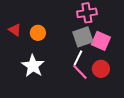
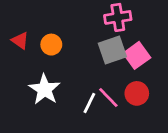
pink square: (101, 41) -> (137, 55), turned 30
white line: (78, 58) -> (89, 103), moved

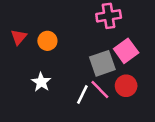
red triangle: (20, 40) -> (19, 37), turned 35
gray square: (112, 50) -> (102, 63), moved
white star: (45, 89) -> (41, 82), size x0.7

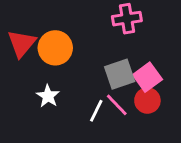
red triangle: (19, 37) -> (22, 43), size x1.5
orange circle: (47, 41) -> (55, 48), size x1.5
pink square: (126, 51) -> (147, 77), moved

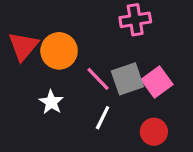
red circle: (147, 101) -> (154, 132), moved
pink line: (117, 105) -> (98, 79), moved

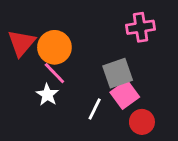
pink cross: (135, 20) -> (140, 27), moved
pink line: (98, 79) -> (54, 73), moved
pink square: (157, 82) -> (125, 95), moved

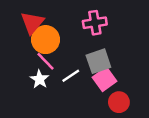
pink cross: (140, 27) -> (95, 23), moved
red triangle: (21, 43) -> (32, 23), moved
white line: (95, 109) -> (71, 76), moved, turned 30

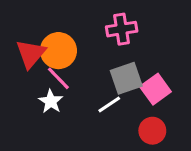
red triangle: (32, 23) -> (31, 54), moved
white line: (71, 76) -> (109, 105), moved
pink square: (104, 79) -> (155, 89), moved

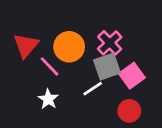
pink cross: (122, 29) -> (110, 43), moved, turned -35
orange circle: (58, 51) -> (69, 47), moved
white star: (51, 101) -> (48, 99), moved

